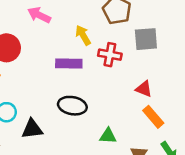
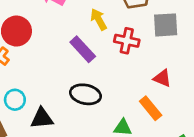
purple rectangle: (69, 63) -> (83, 49), turned 45
orange rectangle: (153, 117) -> (151, 108), moved

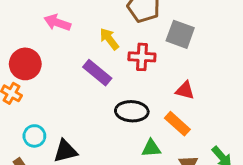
gray square: (166, 25) -> (180, 34), turned 32
black ellipse: (85, 94) -> (132, 111), moved

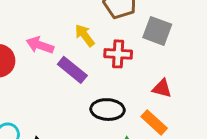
pink arrow: (57, 23) -> (40, 45), moved

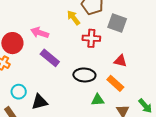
yellow arrow: (85, 35) -> (74, 18), moved
purple rectangle: (72, 70) -> (50, 58), moved

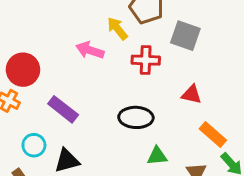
pink arrow: (40, 33) -> (90, 50), moved
purple rectangle: (50, 58) -> (63, 109), moved
orange rectangle: (115, 83) -> (213, 135), moved

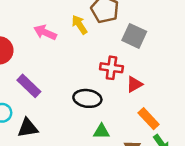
pink arrow: (90, 50) -> (45, 32), moved
red cross: (146, 60) -> (111, 68), moved
red triangle: (191, 94) -> (134, 84), turned -48

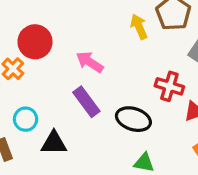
pink arrow: (45, 32) -> (90, 62), moved
purple rectangle: (29, 86) -> (86, 102), moved

